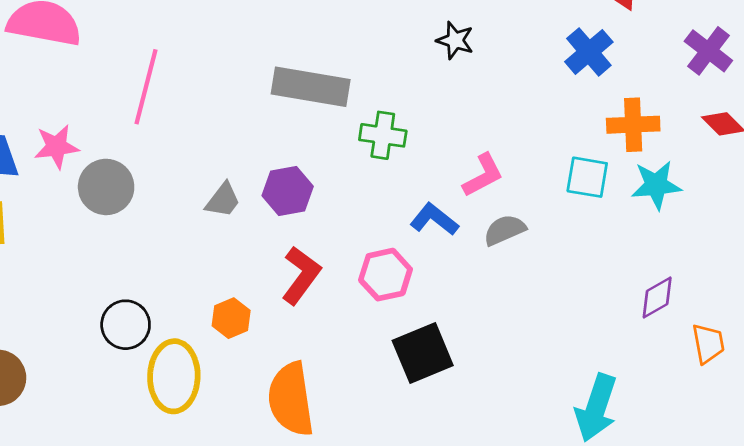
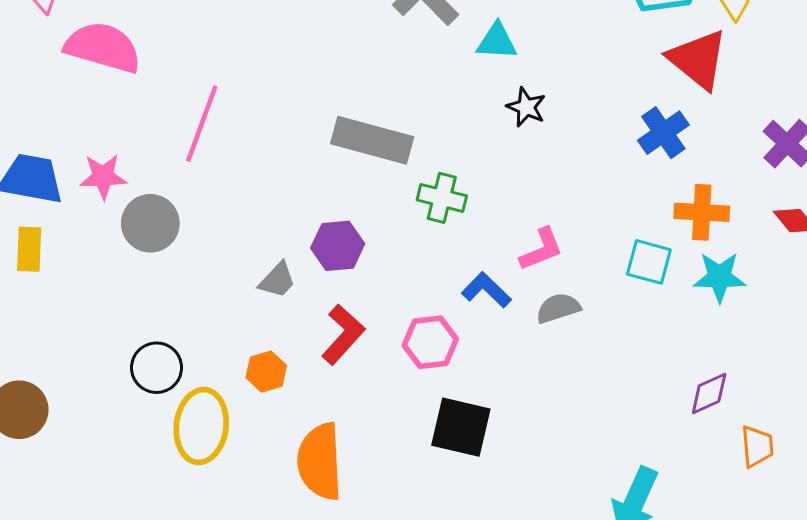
gray trapezoid: (223, 200) -> (277, 280), moved
black square: (423, 353) -> (461, 427), turned 30

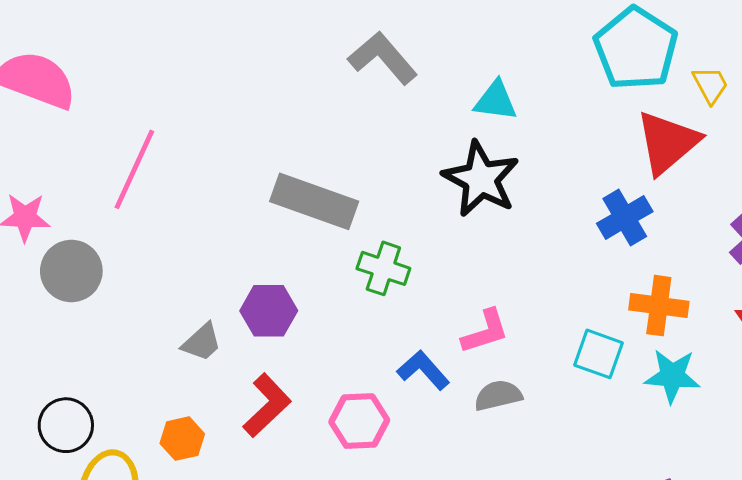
cyan triangle: (497, 41) -> (496, 101), moved
red triangle: (698, 59) -> (667, 142), turned 36
black star: (526, 107) -> (481, 179), size x1.8

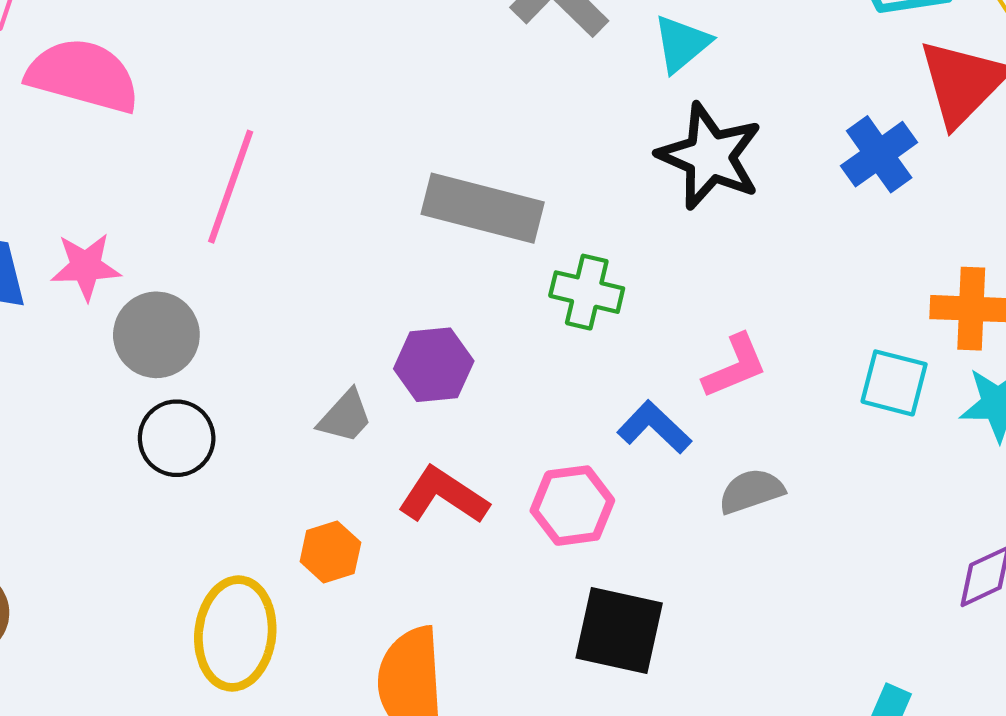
cyan triangle: (496, 101) -> (682, 44), moved, turned -42
blue cross: (625, 217) -> (879, 154), moved
gray semicircle: (498, 395) -> (751, 491), moved
red L-shape: (267, 405) -> (443, 496), turned -98
black circle: (66, 425) -> (177, 438), moved

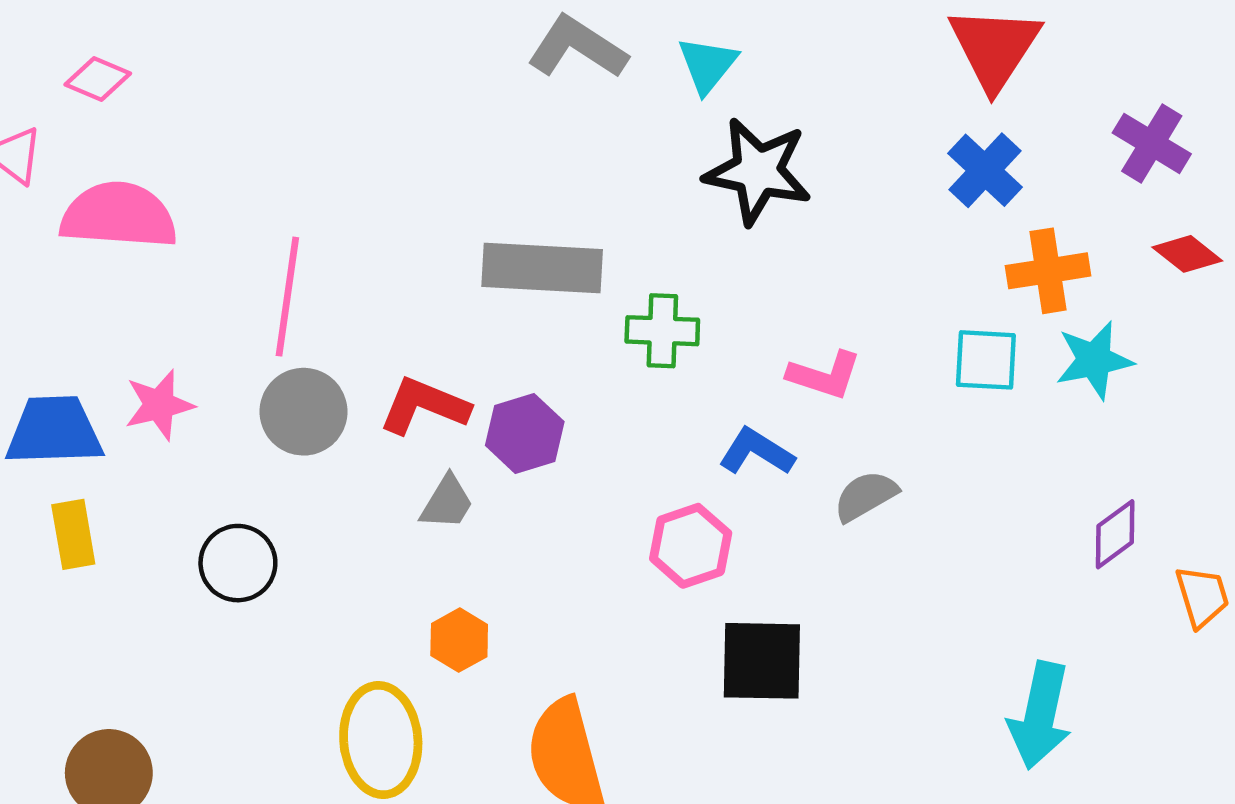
blue cross: (879, 154) -> (985, 170), moved
gray circle: (156, 335) -> (303, 412), moved
pink L-shape: (735, 366) -> (824, 375), turned 52
black circle: (177, 438) -> (238, 563), moved
red L-shape: (443, 496) -> (424, 406), moved

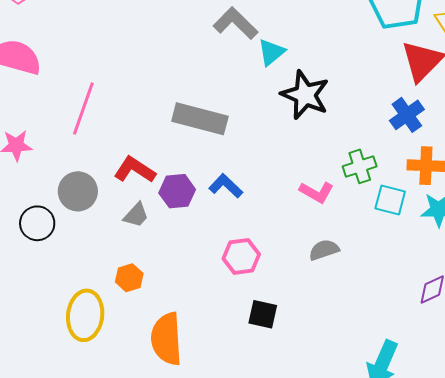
cyan triangle: (707, 65) -> (271, 52), moved
green cross: (662, 331) -> (360, 166), moved, turned -32
gray circle: (303, 412) -> (78, 191), moved
blue L-shape: (756, 452) -> (226, 186), moved
black square: (762, 661) -> (263, 314), size x0.7

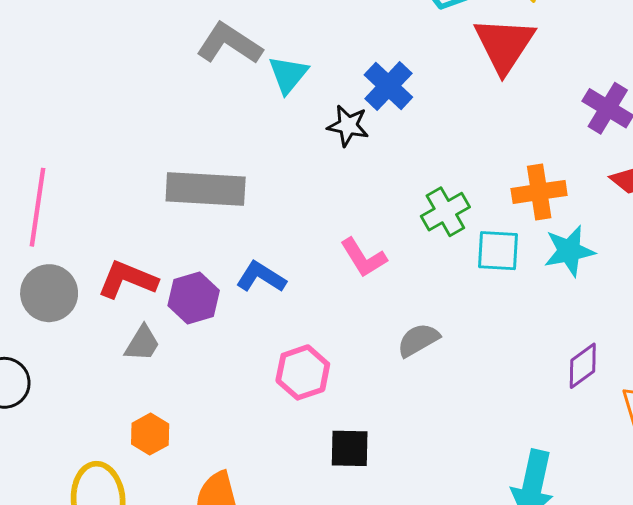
black star: (305, 95) -> (348, 126), size x0.6
blue cross: (407, 115) -> (388, 86), moved
gray circle: (78, 191) -> (49, 293), moved
pink L-shape: (317, 192) -> (363, 258), moved, turned 40

